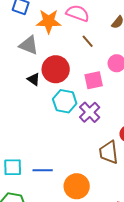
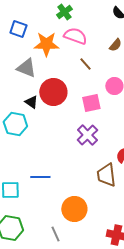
cyan hexagon: (65, 101) -> (15, 124), moved
blue line: (43, 170) -> (40, 177), moved

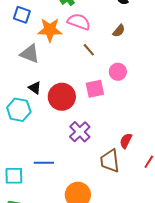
red circle: (53, 92) -> (62, 97), moved
purple cross: (87, 135) -> (80, 132), moved

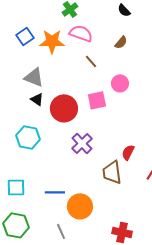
blue square: (22, 15) -> (25, 36), moved, turned 36
gray triangle: (30, 54) -> (34, 77), moved
cyan hexagon: (19, 110) -> (28, 137), moved
blue line: (44, 163) -> (55, 192), moved

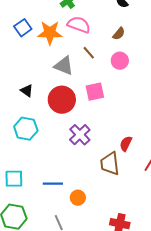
gray triangle: (34, 77) -> (64, 66), moved
pink circle: (120, 83) -> (120, 61), moved
black triangle: (37, 99) -> (27, 91), moved
orange circle: (80, 206) -> (78, 198), size x0.6

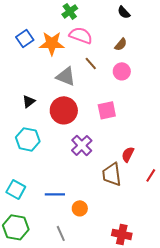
black triangle: (27, 91) -> (29, 101), turned 48
pink square: (95, 92) -> (107, 110), moved
cyan square: (14, 179) -> (16, 189), turned 30

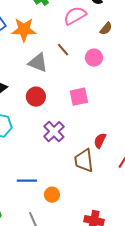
pink semicircle: (81, 35) -> (75, 16), moved, turned -50
brown semicircle: (121, 44) -> (106, 29), moved
red circle: (64, 110) -> (36, 97), size x0.7

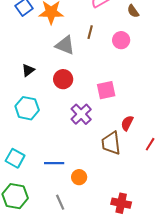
brown semicircle: (106, 29) -> (133, 11), turned 104
brown line: (63, 50) -> (90, 32), turned 56
pink square: (79, 97) -> (106, 90), moved

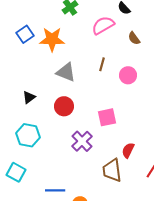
brown line: (90, 32) -> (102, 64), moved
pink circle: (121, 40) -> (128, 75), moved
cyan square: (15, 158) -> (16, 172), moved

